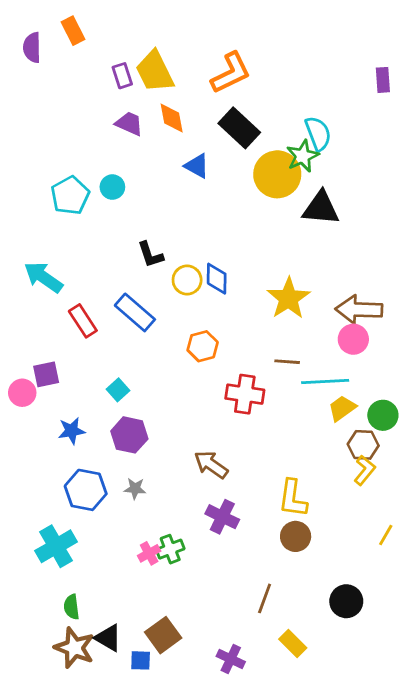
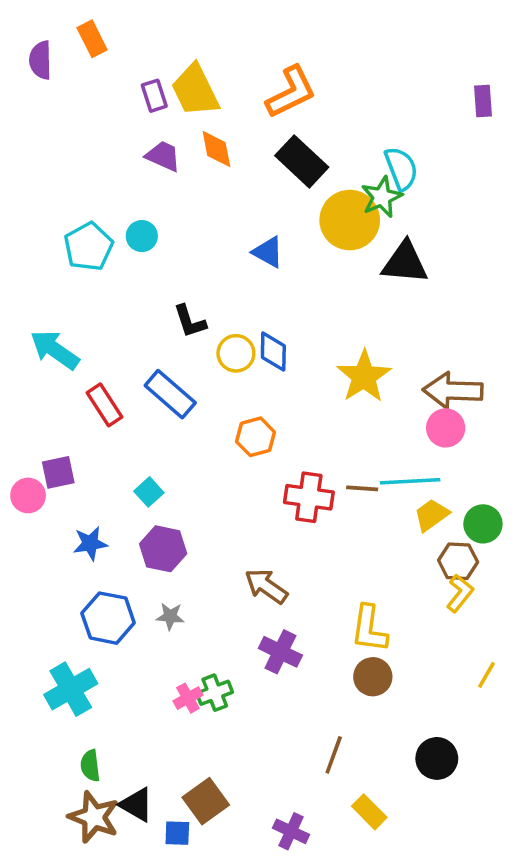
blue triangle: (197, 166) -> (268, 252), moved
brown line: (287, 362) -> (362, 488), moved

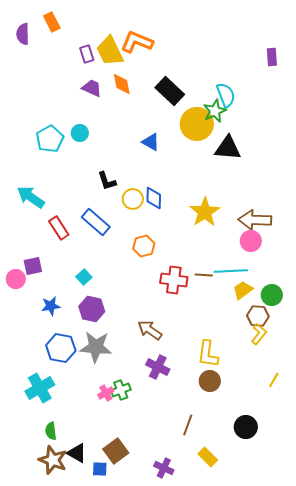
orange L-shape: (291, 92) -> (137, 42), moved, turned -132
gray star: (170, 616) -> (96, 347), size x2.0

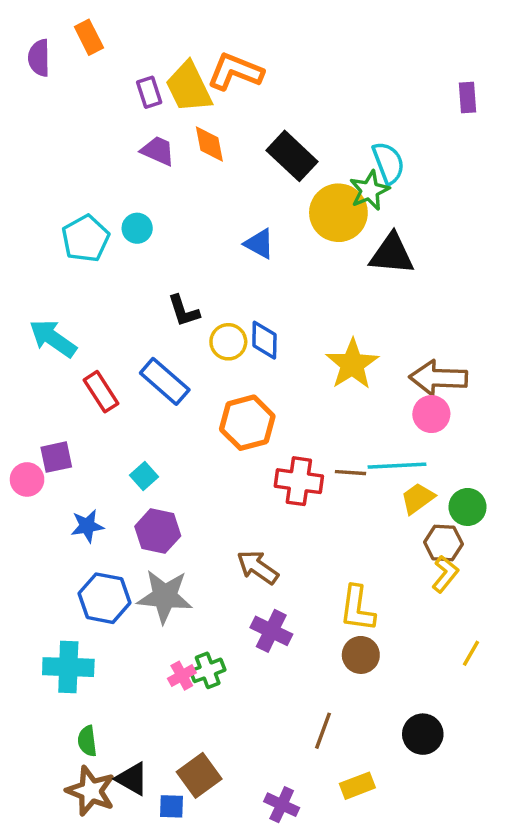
orange hexagon: (144, 246) -> (247, 423), size x1.4
cyan cross: (40, 388) -> (68, 667), turned 32
yellow rectangle: (208, 457) -> (357, 786), turned -66

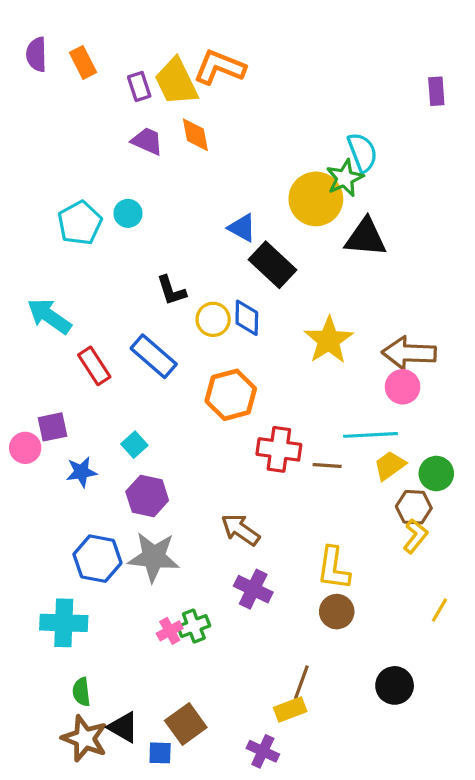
orange rectangle: (89, 37) -> (83, 62), moved
black rectangle: (292, 156) -> (272, 265), moved
brown line: (350, 473) -> (327, 465), moved
blue star: (87, 526) -> (81, 472), moved
yellow rectangle: (357, 786) -> (290, 710), moved

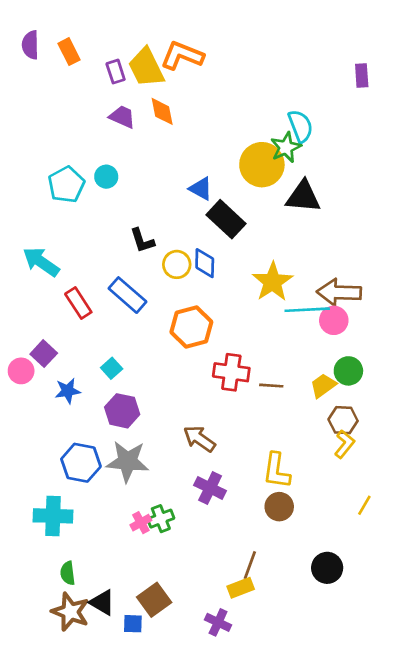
purple square: (52, 427) -> (44, 354), turned -35
cyan line: (370, 435) -> (307, 310), moved
green circle: (436, 474) -> (348, 371), moved

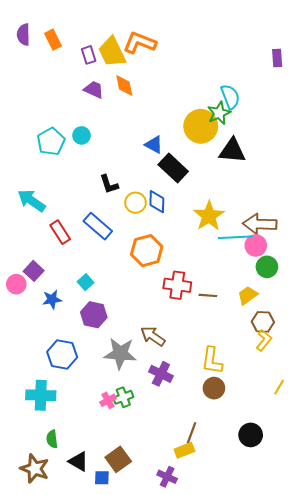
green circle: (348, 371) -> (267, 267), moved
gray star: (128, 461) -> (120, 353), moved
brown star: (70, 612) -> (35, 469), moved

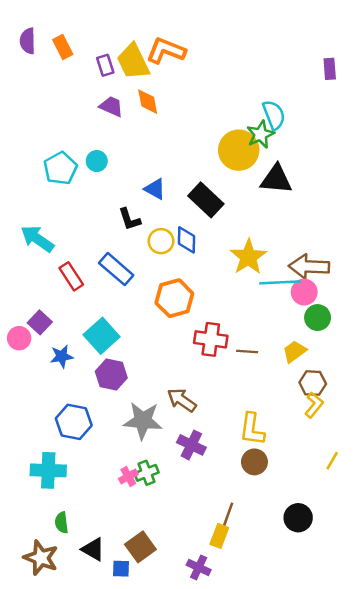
blue triangle: (154, 145) -> (155, 189), moved
cyan square: (86, 282) -> (102, 336), size x1.8
yellow rectangle: (184, 450) -> (219, 536), turned -48

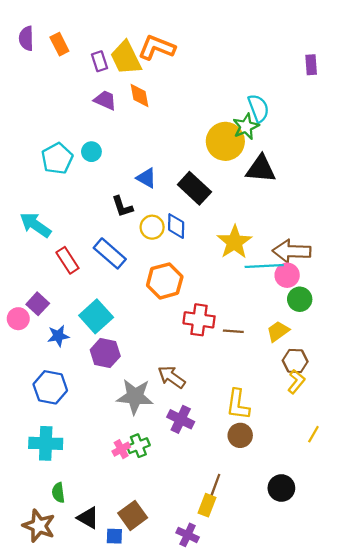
blue hexagon: (74, 422) -> (50, 387), moved

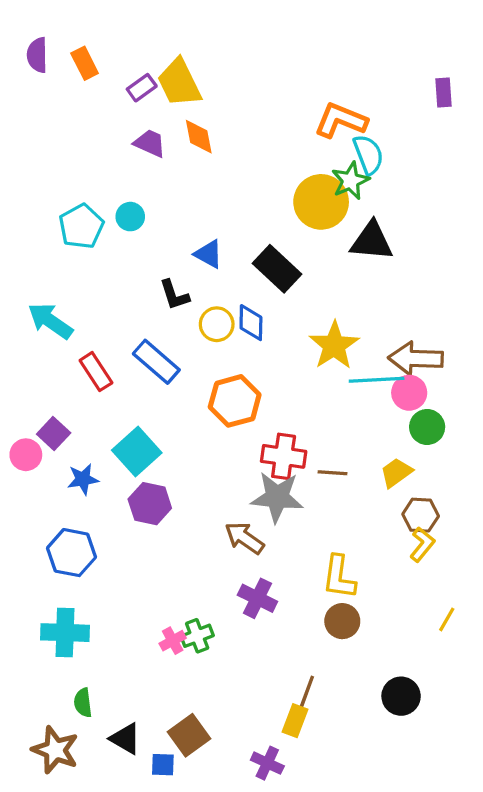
orange L-shape: (157, 48) -> (341, 120), moved
purple rectangle: (99, 61) -> (142, 88), turned 72
gray star: (135, 396) -> (277, 497), moved

